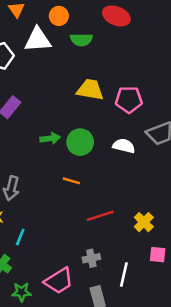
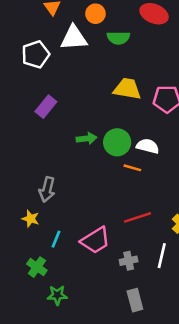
white semicircle: (124, 146) -> (148, 146), moved
orange line: (71, 181) -> (132, 168), moved
white line: (124, 275) -> (162, 256), moved
pink trapezoid: (59, 281) -> (95, 240), moved

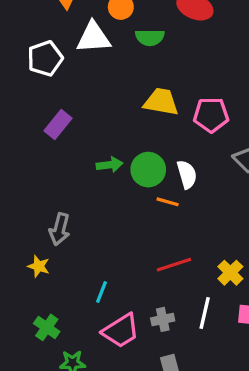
white semicircle: (148, 146) -> (187, 174), turned 60
cyan line: (56, 239) -> (101, 292), moved
pink trapezoid: (95, 240) -> (121, 331), moved

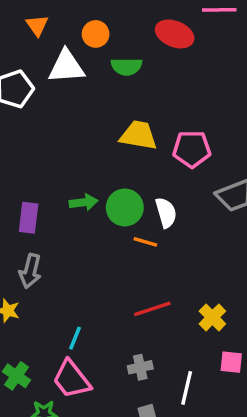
purple rectangle: (58, 124) -> (29, 218), moved, turned -32
white line: (205, 313) -> (187, 388), moved
pink trapezoid: (121, 331) -> (72, 379), moved, turned 84

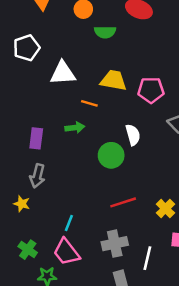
white triangle: (66, 67) -> (63, 73), moved
green circle: (125, 207) -> (111, 155), moved
orange line: (145, 242) -> (89, 103), moved
gray cross: (140, 367) -> (115, 244), size x1.5

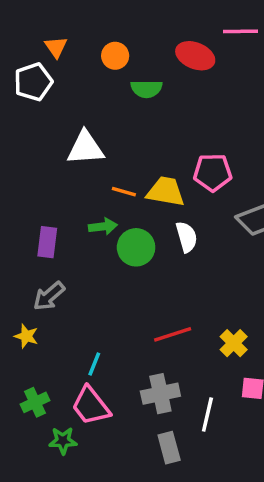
white pentagon: (27, 48) -> (33, 82), moved
yellow trapezoid: (114, 80) -> (166, 192), moved
green circle: (111, 155) -> (136, 247), moved
gray arrow: (37, 176) -> (49, 296), turned 35
green cross: (28, 250) -> (35, 402), turned 30

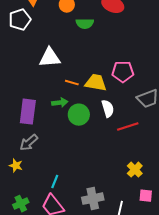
purple rectangle: (47, 242) -> (28, 112), size x1.4
red line: (173, 334) -> (128, 127), moved

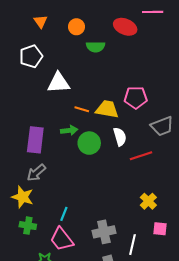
white pentagon: (20, 20) -> (31, 56), moved
yellow star: (16, 166) -> (23, 197), size x1.5
green cross: (21, 204) -> (28, 226), moved, turned 35

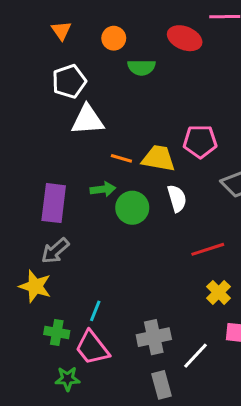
white pentagon: (31, 56) -> (69, 81), moved
red line: (141, 156) -> (208, 249), moved
green cross: (28, 226) -> (57, 332), moved
white line: (133, 245) -> (195, 356), turned 30

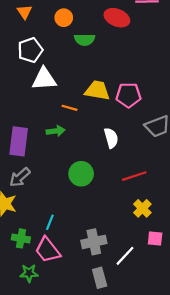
yellow trapezoid: (158, 158) -> (97, 91), moved
green circle: (132, 208) -> (81, 174), moved

